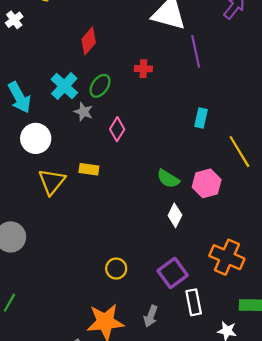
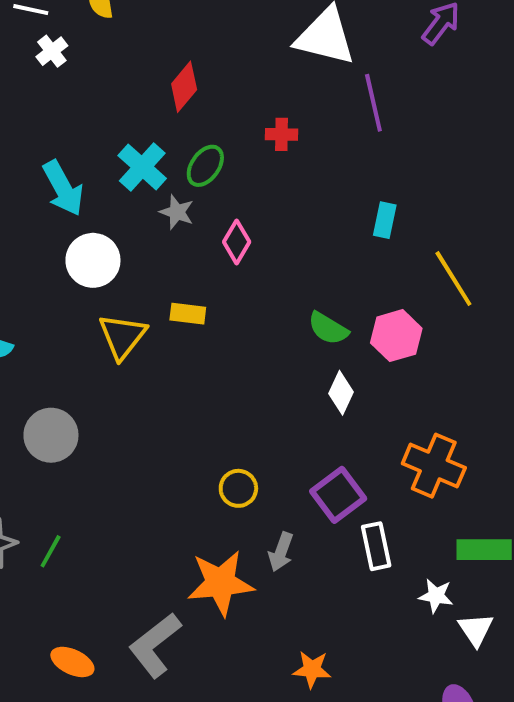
gray arrow: (151, 316) -> (281, 552), moved

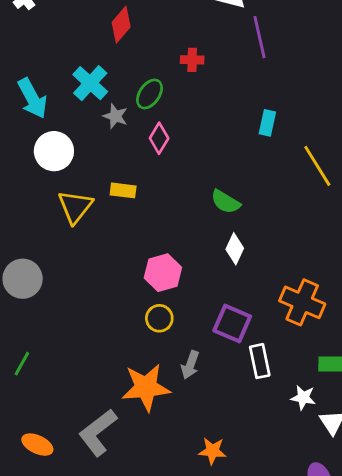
green ellipse: (205, 166) -> (150, 94), moved
pink hexagon: (396, 336) -> (163, 273), moved
purple square: (338, 495) -> (232, 323), turned -30

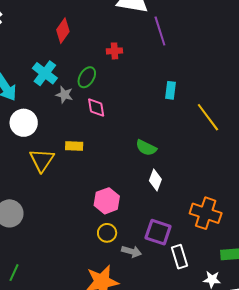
pink diamond: (159, 138) -> (96, 107), turned -35
gray arrow: (190, 365) -> (132, 251), moved, turned -90

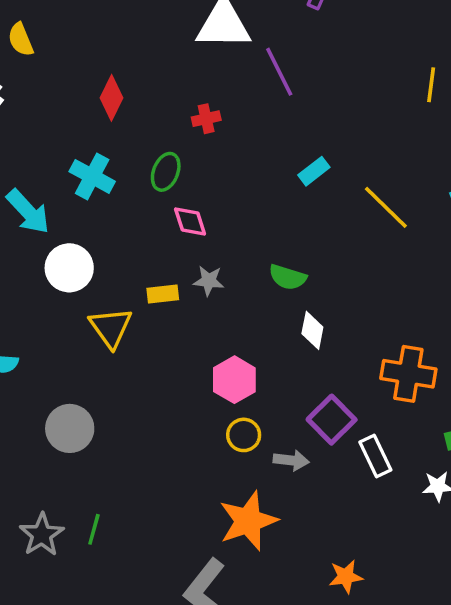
cyan rectangle: (171, 90) -> (314, 171), turned 54
gray star: (64, 95) -> (209, 281), moved
purple square: (158, 232) -> (332, 420), turned 36

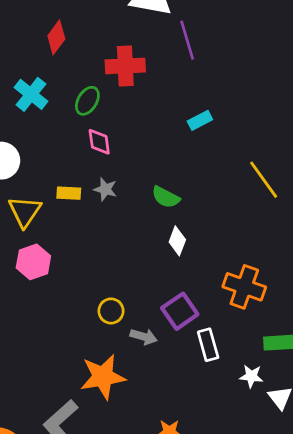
red cross: (206, 119) -> (125, 66), size x1.8
yellow line: (386, 207) -> (264, 180), moved
pink hexagon: (234, 380) -> (33, 262), moved

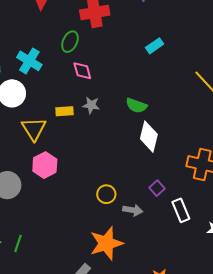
cyan cross: (31, 94) -> (29, 61), moved
white diamond: (177, 241) -> (149, 137), size x1.4
purple square: (180, 311) -> (157, 188), size x0.6

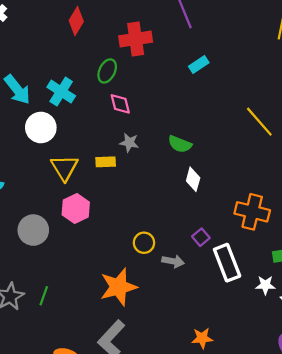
cyan rectangle: (155, 46) -> (199, 65), moved
yellow rectangle: (65, 111) -> (106, 162), moved
white diamond: (149, 137) -> (193, 179), size x0.7
white rectangle: (181, 210) -> (227, 263), size x1.4
orange star: (106, 243) -> (118, 287), moved

